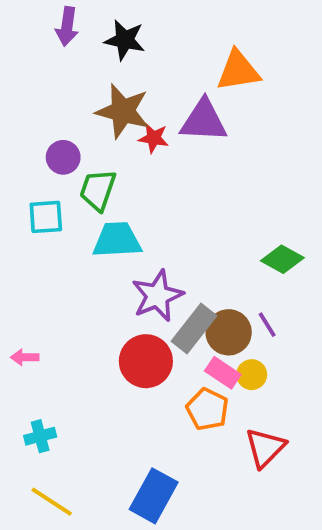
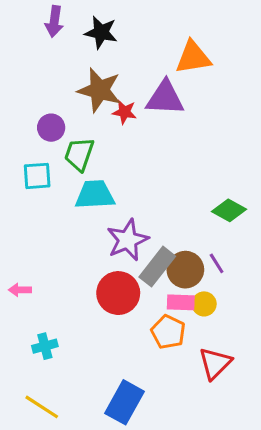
pink rectangle: (223, 373) -> (181, 302), turned -32
cyan cross: (40, 436) -> (45, 346), moved

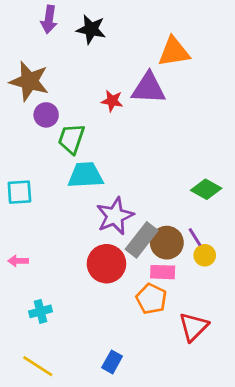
brown star: (100, 90) -> (29, 81), moved
cyan square: (37, 176) -> (19, 192), moved
yellow circle: (204, 304) -> (205, 255), moved
blue rectangle: (124, 402) -> (112, 362), size x0.6

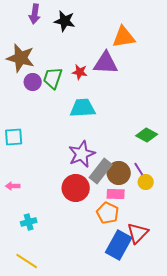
green trapezoid: (71, 139) -> (53, 78), moved
cyan trapezoid: (85, 175) -> (83, 108), moved
blue rectangle: (112, 362) -> (119, 245), moved, size x1.8

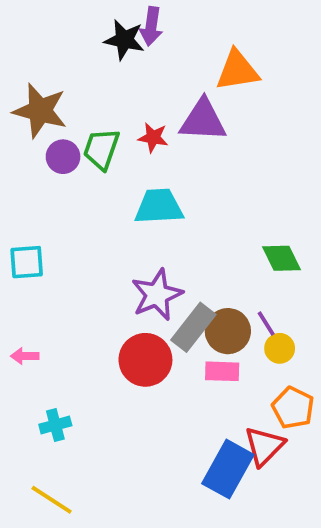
purple arrow: (35, 14) -> (151, 26), moved
green diamond: (147, 135) -> (282, 258), turned 35
orange pentagon: (108, 213) -> (293, 408), moved

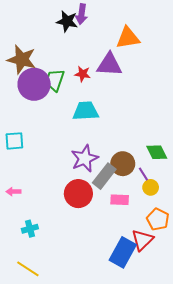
purple circle: (63, 157) -> (34, 84), size x1.8
green diamond: (282, 258) -> (157, 152), moved
brown circle: (228, 331) -> (123, 164), moved

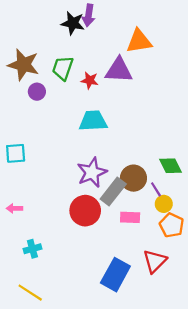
green trapezoid: (55, 80) -> (63, 68), moved
purple circle: (34, 84) -> (37, 92), size x0.5
orange pentagon: (158, 219) -> (172, 225), moved
blue rectangle: (123, 252) -> (115, 275), moved

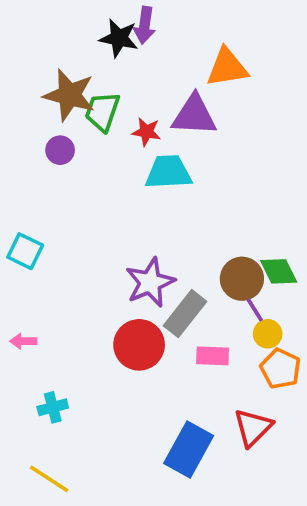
brown star: (23, 65) -> (69, 95), moved
cyan trapezoid: (93, 121) -> (168, 172), moved
cyan square: (16, 153) -> (25, 251), turned 30
brown circle: (133, 178) -> (242, 279), moved

